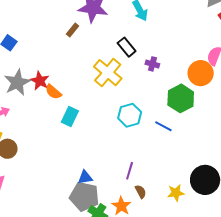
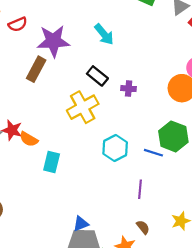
brown rectangle: (73, 30) -> (36, 69), size x1.6
yellow cross: (108, 73) -> (83, 107), turned 32
green hexagon: (181, 98) -> (173, 136), moved
purple line: (130, 171) -> (140, 189), moved

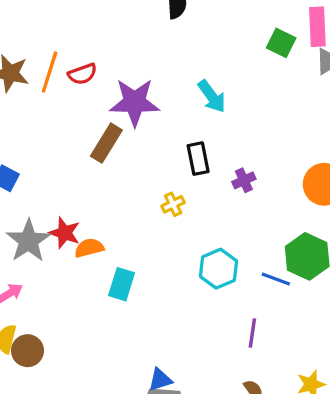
black rectangle: (97, 76) -> (198, 159), turned 36
purple cross: (129, 89) -> (244, 180), turned -32
yellow cross: (83, 107) -> (173, 204), size x0.5
orange semicircle: (29, 139) -> (89, 248), turned 132

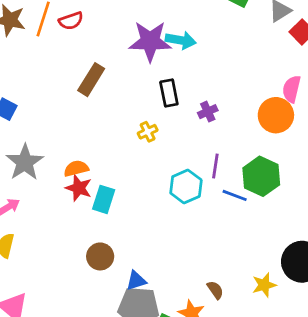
cyan arrow: (212, 96) -> (181, 40), turned -44
purple star: (135, 102) -> (150, 41), moved
red star: (65, 233) -> (79, 188), moved
purple line: (252, 333) -> (215, 166), moved
brown circle: (27, 351) -> (100, 256), moved

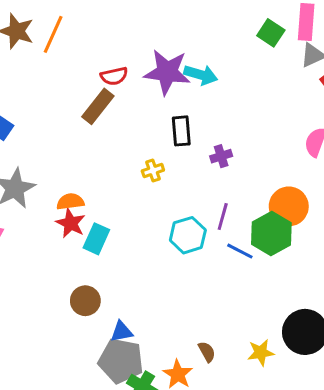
red semicircle: (71, 21) -> (114, 76), moved
orange circle: (276, 115) -> (289, 206), moved

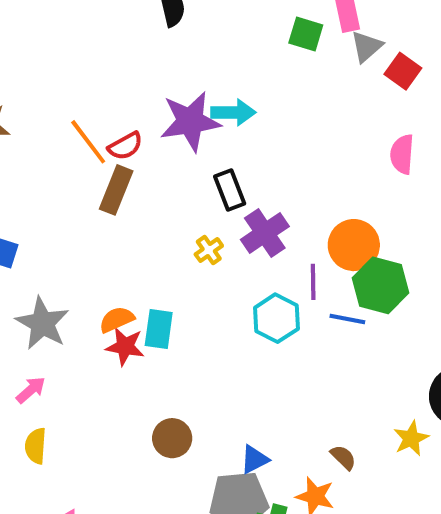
orange line: (53, 34) -> (88, 142), moved, turned -45
purple cross: (221, 156) -> (265, 233), moved, size x1.6
orange circle: (289, 206) -> (354, 245), moved
cyan rectangle: (96, 239) -> (159, 329), moved
blue triangle: (122, 332) -> (254, 459), moved

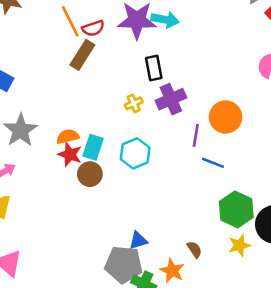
green hexagon: (381, 285) -> (236, 209), moved
cyan hexagon: (276, 318) -> (135, 153), moved
brown circle: (172, 438) -> (90, 174), moved

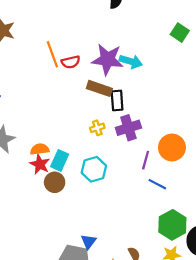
brown rectangle: (82, 55) -> (99, 88), moved, turned 70
blue triangle: (138, 240) -> (89, 242), turned -42

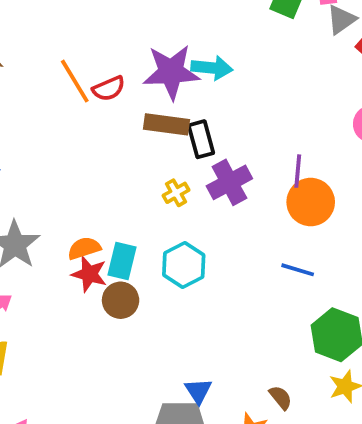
purple line: (146, 160) -> (298, 171), moved

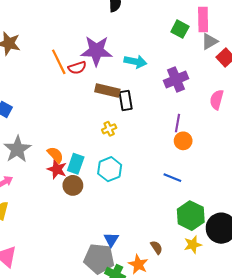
purple star: (171, 72) -> (96, 51), moved
purple cross: (229, 182) -> (176, 80), moved
orange circle: (311, 202) -> (183, 141), size x0.7
orange semicircle: (84, 248) -> (55, 155), turned 60

